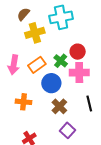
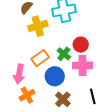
pink arrow: (14, 65) -> (19, 74), moved
orange cross: (24, 102) -> (27, 95), turned -35

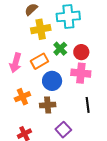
green cross: (64, 54) -> (60, 49), moved
pink arrow: (19, 74) -> (16, 63), moved
brown cross: (63, 99) -> (48, 105), moved, turned 35

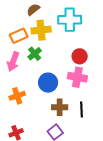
green cross: (60, 49) -> (35, 54), moved
orange rectangle: (40, 61) -> (19, 36), moved
brown cross: (48, 105) -> (60, 107), moved

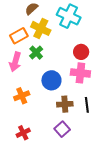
cyan cross: (70, 20) -> (69, 16), turned 30
yellow cross: (41, 30) -> (41, 28), turned 36

